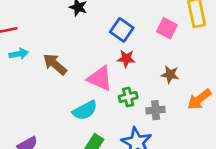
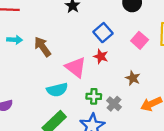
cyan arrow: (19, 54) -> (15, 40), moved
green cross: (128, 97) -> (94, 96), moved
gray cross: (156, 110) -> (114, 104), turned 32

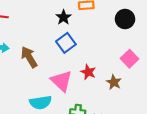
blue square: (103, 33) -> (66, 43), moved
brown star: (133, 78) -> (114, 82), moved

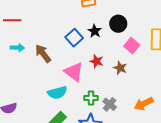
black star: (64, 17) -> (95, 31), moved
black circle: (125, 19) -> (118, 24), moved

